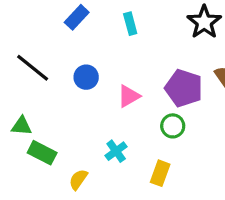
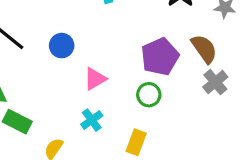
purple pentagon: (184, 88) -> (160, 57), turned 30
pink triangle: (129, 96) -> (95, 79), moved

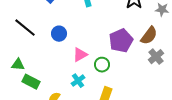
brown semicircle: (204, 49) -> (149, 36), turned 72
green circle: (149, 95) -> (102, 65), moved

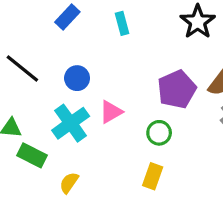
green circle: (102, 65) -> (159, 133), moved
cyan cross: (78, 81) -> (71, 123), moved, size x1.6

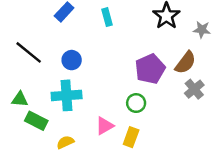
pink triangle: (111, 112) -> (104, 126), moved
cyan cross: (71, 123) -> (67, 95), turned 32
yellow semicircle: (69, 183) -> (65, 142), turned 30

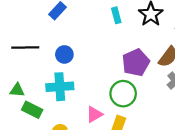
cyan rectangle: (107, 17) -> (116, 15), moved
black line: (29, 52) -> (25, 48), turned -40
green circle: (136, 103) -> (123, 94), size x1.5

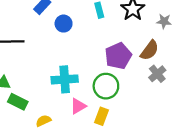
blue circle: (64, 54) -> (64, 24), moved
cyan cross: (60, 87) -> (65, 79), moved

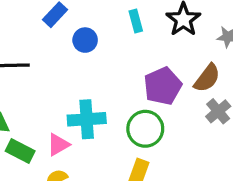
pink triangle: (78, 106) -> (58, 145), moved

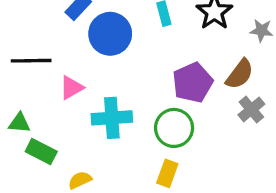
blue circle: (85, 40) -> (110, 34), size x1.6
pink triangle: (58, 145) -> (71, 88), moved

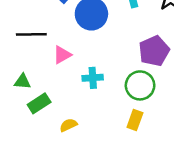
cyan cross: (112, 118) -> (93, 78), size x0.7
green rectangle: (41, 151) -> (39, 103), turned -60

